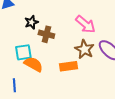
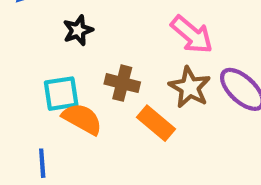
brown cross: (46, 34) -> (122, 83), moved
orange rectangle: (68, 66) -> (156, 123), turned 48

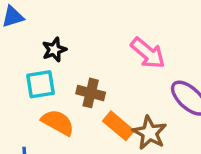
brown star: (190, 87) -> (150, 133), moved
cyan square: (61, 94) -> (40, 84), moved

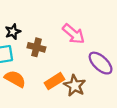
brown cross: (91, 93) -> (36, 47), moved
orange rectangle: (118, 126) -> (54, 81), turned -72

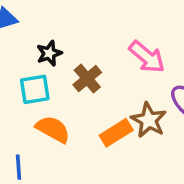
brown cross: (36, 47) -> (87, 79), turned 36
brown star: (75, 86) -> (149, 120), moved

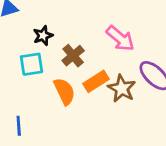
orange semicircle: (53, 129) -> (64, 91), moved, turned 36
orange rectangle: (116, 133) -> (96, 81), moved

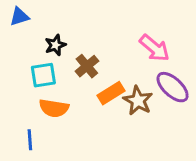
pink arrow: (120, 38) -> (155, 48), moved
orange semicircle: (64, 91) -> (54, 108), moved, turned 124

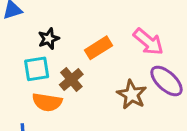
brown cross: (87, 66) -> (71, 79), moved
orange rectangle: (111, 93) -> (99, 48), moved

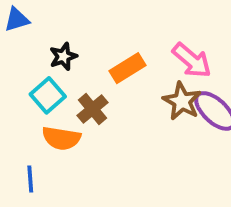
cyan square: (37, 69) -> (48, 95), turned -32
brown star: (132, 95) -> (182, 101), moved

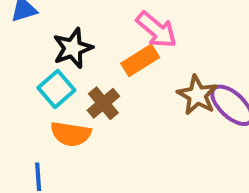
black star: (63, 56) -> (73, 48), size x1.4
pink arrow: (192, 60) -> (156, 30), moved

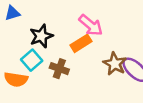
brown cross: (103, 103) -> (59, 69), turned -30
orange semicircle: (71, 134) -> (16, 79), moved

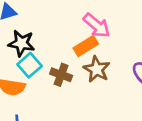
black star: (41, 36) -> (21, 43), moved, turned 30
brown star: (115, 64) -> (97, 69), moved

